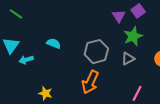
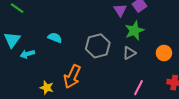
orange arrow: (90, 82) -> (72, 76), moved

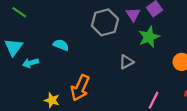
gray hexagon: (98, 46) -> (105, 22), moved
gray triangle: (129, 53) -> (126, 62), moved

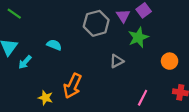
cyan arrow: (30, 63) -> (25, 62), turned -32

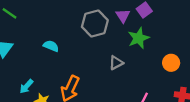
cyan arrow: (25, 62) -> (26, 86), moved

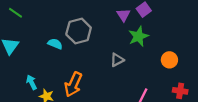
gray hexagon: (95, 24) -> (79, 31), moved
cyan arrow: (26, 86) -> (32, 82), turned 112

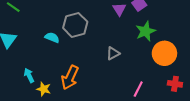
green star: (138, 36) -> (146, 31), moved
orange circle: (169, 60) -> (164, 53), size x1.5

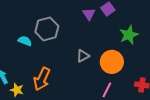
green star: (146, 31) -> (129, 35), moved
orange circle: (164, 53) -> (112, 62), moved

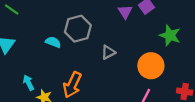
green star: (129, 35) -> (170, 35), turned -30
gray triangle: (83, 56) -> (108, 52), moved

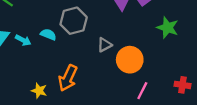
orange circle: (151, 66) -> (130, 60), moved
cyan arrow: (28, 83) -> (23, 40), moved, turned 144

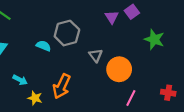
cyan arrow: (23, 40) -> (20, 80), moved
gray triangle: (105, 45) -> (96, 55), turned -40

